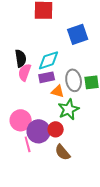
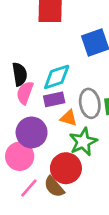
red circle: (56, 129) -> (66, 168), size x1.5
purple circle: (39, 131) -> (32, 132), moved
pink line: (28, 144) -> (29, 188), turned 56
brown semicircle: (63, 152) -> (54, 187), moved

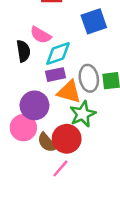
pink semicircle: (25, 93) -> (41, 35), moved, turned -80
orange triangle: (69, 118) -> (69, 92), size x1.5
brown semicircle: (54, 187) -> (47, 142), moved
pink line: (29, 188) -> (60, 168), moved

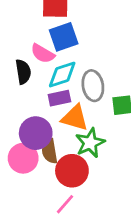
blue square: (94, 21) -> (64, 37), moved
gray ellipse: (89, 78) -> (93, 86), moved
brown semicircle: (47, 142) -> (50, 151), moved, turned 30

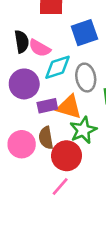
blue square: (64, 37) -> (84, 33), moved
black semicircle: (23, 72) -> (22, 42), moved
purple rectangle: (59, 98) -> (47, 106), moved
purple circle: (36, 133) -> (24, 84), moved

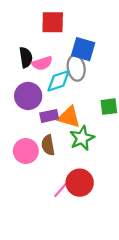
blue square: (84, 33) -> (83, 49), turned 35
pink semicircle: (40, 48) -> (42, 63), turned -48
gray ellipse: (86, 78) -> (76, 68), moved
red circle: (67, 156) -> (80, 183), moved

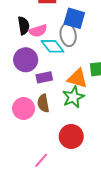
cyan diamond: (59, 81) -> (53, 46), turned 70
orange triangle: (69, 117) -> (77, 78), moved
pink line: (61, 190) -> (41, 160), moved

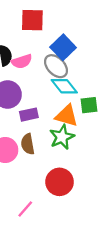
blue square: (74, 18) -> (63, 47), turned 30
gray ellipse: (68, 35) -> (56, 66), turned -35
cyan diamond: (53, 46) -> (64, 86), moved

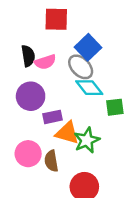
orange triangle: (67, 116) -> (67, 133), moved
brown semicircle: (28, 144) -> (51, 161), moved

